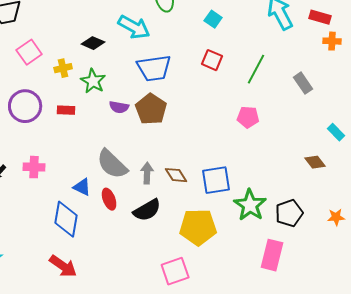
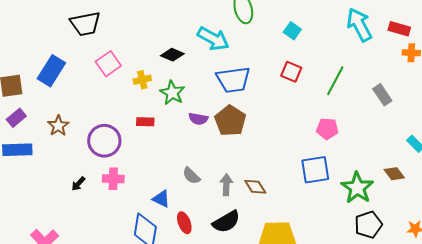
purple circle: (25, 106) -> (104, 141), moved
gray semicircle: (112, 164) -> (191, 176), size x0.6
blue square: (216, 180) -> (315, 170), moved
red ellipse: (109, 199) -> (184, 223), moved
green star: (250, 205) -> (357, 188), moved

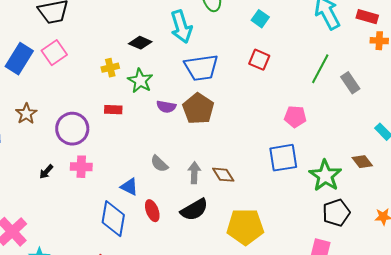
cyan arrow: (213, 39) -> (181, 27), turned 44
pink square: (108, 64) -> (54, 53), moved
green line: (335, 81) -> (320, 69), moved

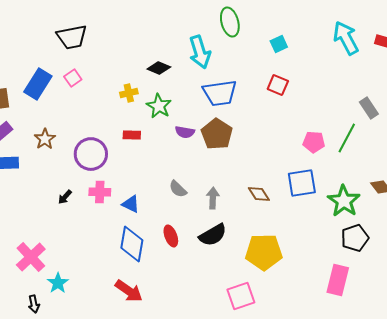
cyan square: (260, 19) -> (279, 44), turned 30
pink square: (54, 53) -> (73, 78), size x0.7
green line: (320, 69) -> (347, 138), moved
brown diamond: (223, 175) -> (259, 194), moved
blue triangle: (129, 187) -> (131, 204), moved

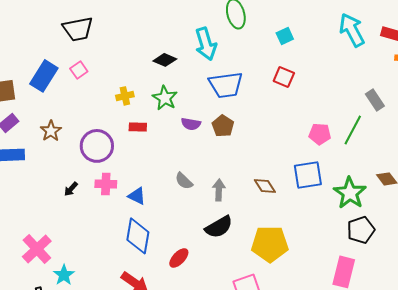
yellow cross: (129, 93) -> (125, 96), moved
brown pentagon: (217, 134) -> (223, 126), size x0.7
red ellipse: (171, 236) -> (179, 258), moved, turned 65

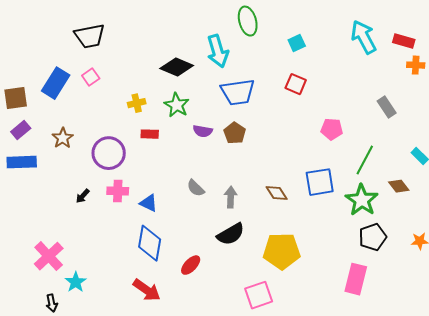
black diamond: (165, 60) -> (177, 67), size x1.4
green line: (353, 130) -> (365, 160), moved
pink pentagon: (320, 134) -> (332, 129), moved

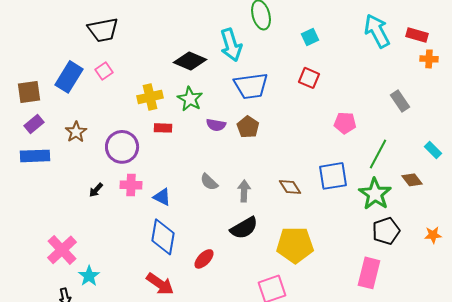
yellow cross: (137, 103) -> (150, 97), size x1.4

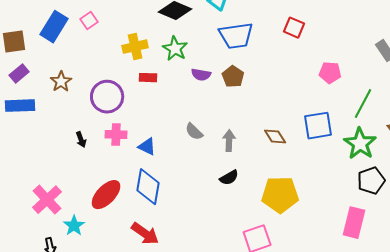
black arrow: (96, 190) -> (81, 140), turned -63
black semicircle: (244, 228) -> (229, 178), size x0.7
red ellipse: (204, 259) -> (106, 195), moved, size x1.5

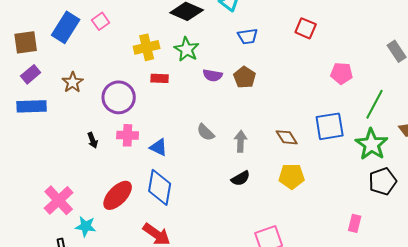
blue trapezoid: (236, 36) -> (248, 36), size x0.6
yellow pentagon: (280, 195) -> (292, 176), moved, size x0.7
pink rectangle: (354, 223) -> (355, 223), moved, size x0.6
cyan star: (74, 226) -> (86, 226), turned -30

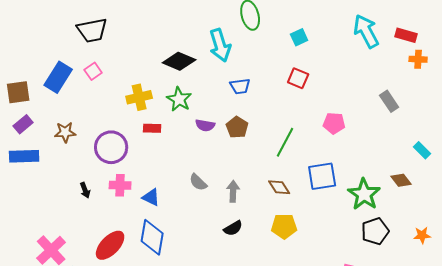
brown star: (73, 82) -> (65, 132), turned 30
green line: (375, 104) -> (285, 142), moved

